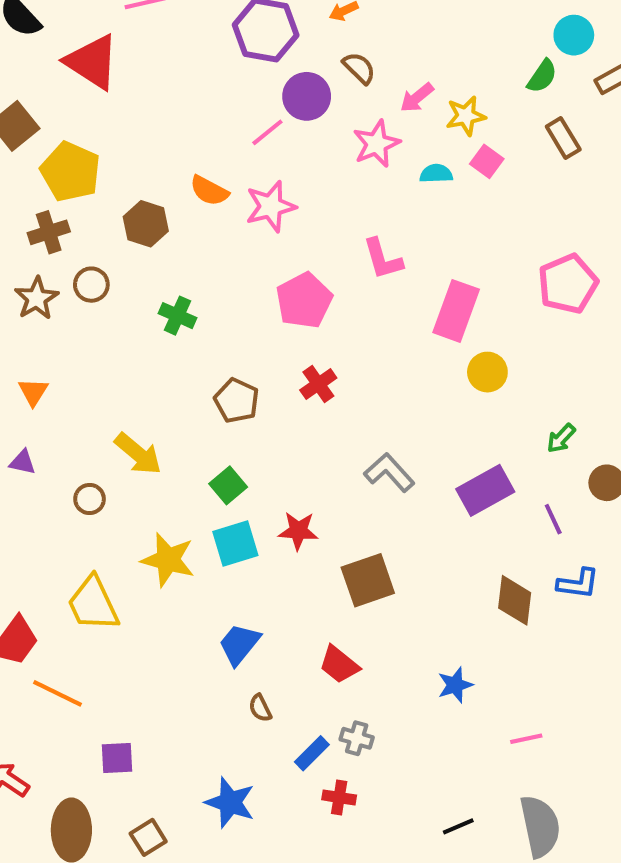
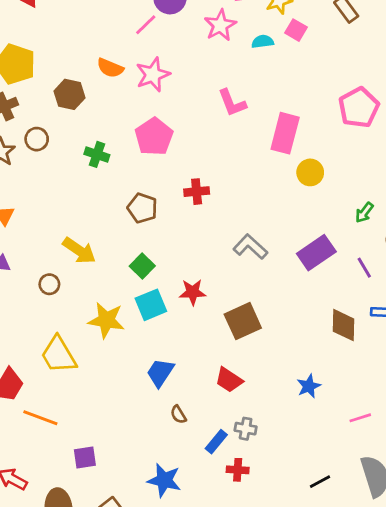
pink pentagon: (304, 300) -> (154, 137), moved
red cross: (318, 384) -> (197, 192), turned 35

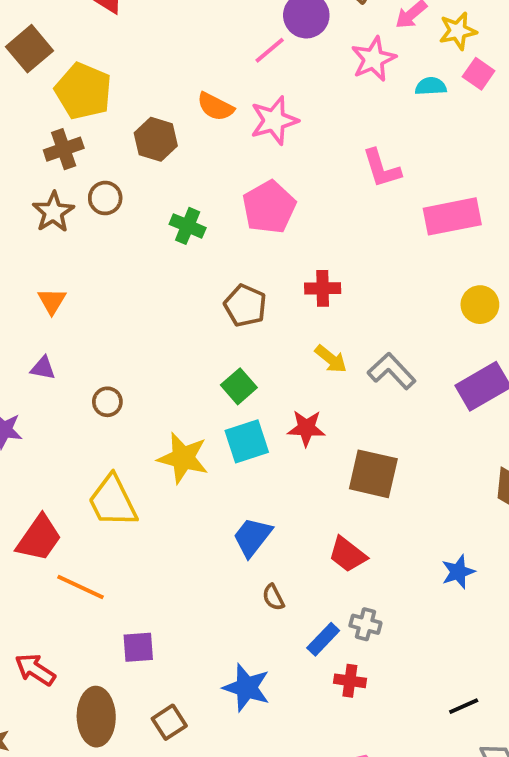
pink rectangle: (285, 133) -> (452, 216), turned 60
yellow circle: (310, 172) -> (480, 305), moved
yellow arrow: (79, 251) -> (331, 359), moved, size x0.7
brown square: (243, 321) -> (373, 474), turned 33

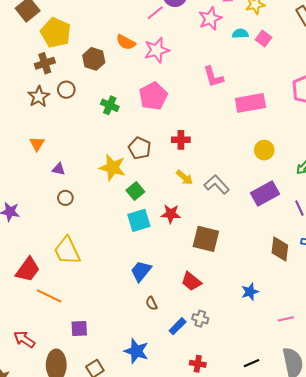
pink square: (479, 74) -> (263, 39), moved
purple triangle: (43, 368) -> (59, 169), moved
yellow star: (183, 458) -> (112, 168), moved
red cross: (350, 681) -> (198, 364), moved

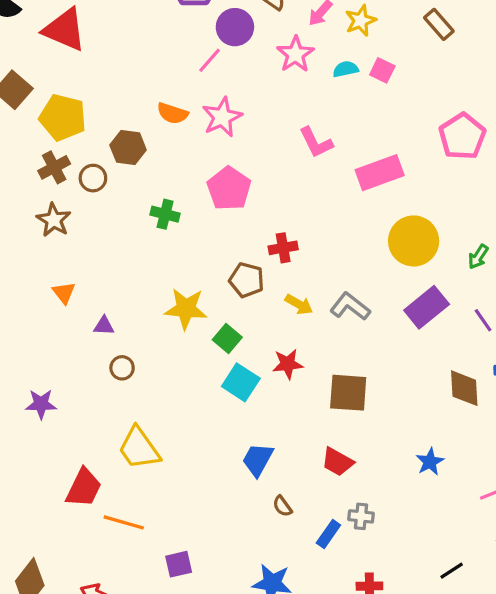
brown circle: (66, 90) -> (93, 178), moved
brown pentagon: (140, 148) -> (247, 280), moved
yellow circle: (264, 150) -> (414, 241), size x1.6
cyan square: (139, 220) -> (241, 382), turned -30

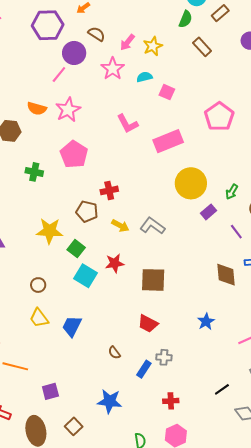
pink square: (382, 70) -> (167, 92), moved
purple rectangle: (427, 307) -> (208, 212), moved, size x0.6
brown circle: (122, 368) -> (38, 285), moved
yellow trapezoid: (139, 448) -> (39, 318), moved, size x0.7
blue trapezoid: (258, 460) -> (72, 326), moved

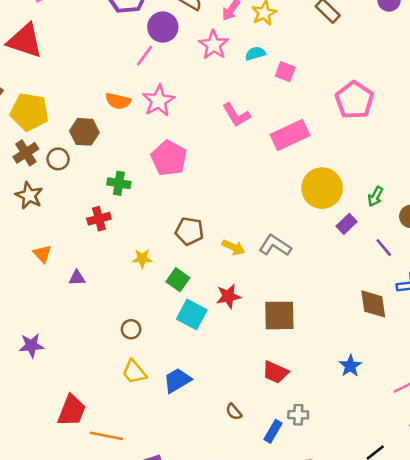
red cross: (109, 190) -> (99, 219), moved
yellow star: (49, 231) -> (142, 258), size x0.6
blue trapezoid: (72, 326) -> (177, 380), turned 35

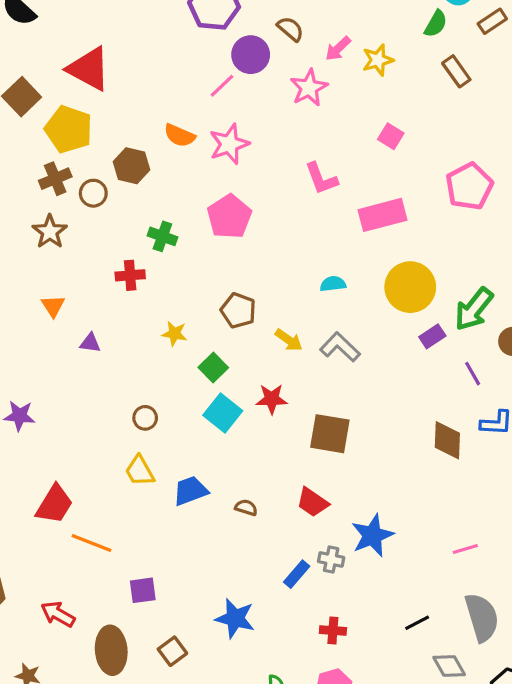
red triangle: (25, 41) -> (89, 69), moved
cyan semicircle: (255, 54) -> (333, 284), moved
green arrow: (375, 196) -> (474, 309), size x1.8
blue star: (350, 366) -> (372, 535), moved, size x1.5
brown semicircle: (234, 412) -> (246, 508), moved, turned 138

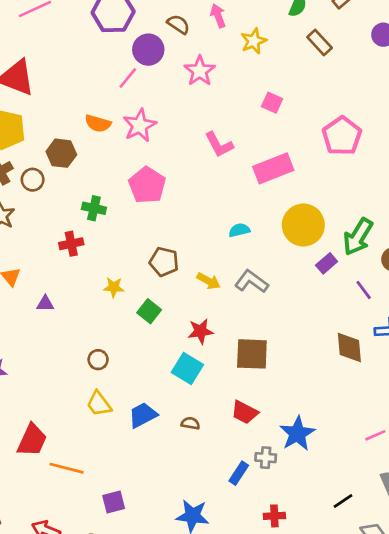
pink arrow: (338, 49) -> (218, 16), moved, turned 120
cyan square: (223, 413) -> (187, 369), moved

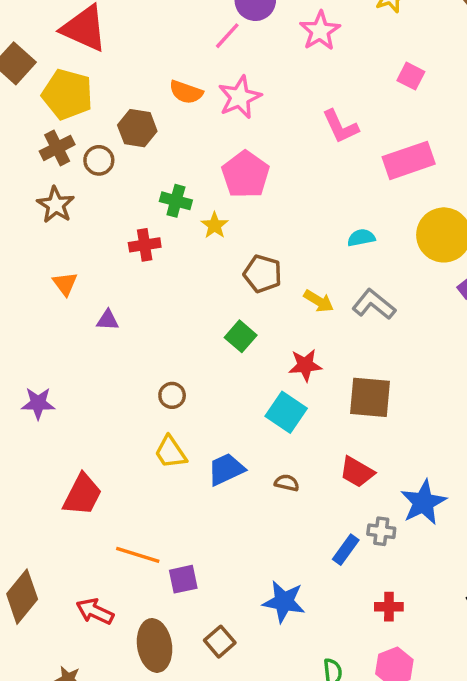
yellow star: (114, 287) -> (215, 225), moved, turned 30
orange line: (67, 468) -> (138, 555), moved

